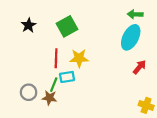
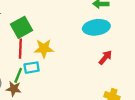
green square: (67, 26) -> (22, 27), moved
cyan ellipse: (131, 37) -> (96, 27), turned 55

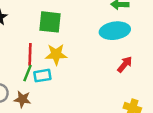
green square: (22, 27) -> (50, 22), moved, turned 35
green line: (18, 75) -> (27, 73), moved

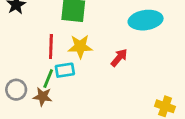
red arrow: (125, 64) -> (119, 58), moved
green line: (27, 73) -> (48, 79), moved

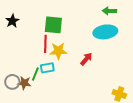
red line: (51, 47) -> (45, 44), moved
brown star: (43, 97) -> (24, 83), moved

